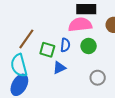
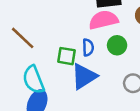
brown line: (26, 39) -> (23, 38), moved, turned -75
blue triangle: (59, 68) -> (84, 76), size x1.6

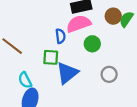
blue semicircle: (88, 47) -> (60, 36), moved
cyan semicircle: (34, 80) -> (25, 80), size x0.7

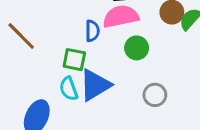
cyan semicircle: (25, 80) -> (69, 89), moved

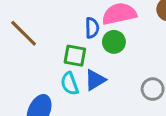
green circle: (137, 48) -> (114, 42), moved
blue triangle: (95, 85) -> (95, 80), size x0.7

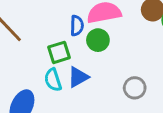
green square: (75, 56) -> (59, 52), turned -30

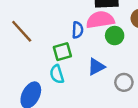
green circle: (98, 40) -> (115, 36), moved
blue triangle: (78, 77) -> (96, 67), moved

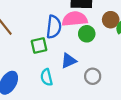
blue semicircle: (78, 30) -> (54, 27), size x1.5
cyan semicircle: (57, 74) -> (47, 77), moved

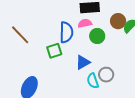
pink semicircle: (75, 19) -> (85, 23), size x0.6
cyan semicircle: (47, 77) -> (93, 81), moved

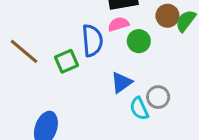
green square: (54, 51) -> (66, 61), moved

